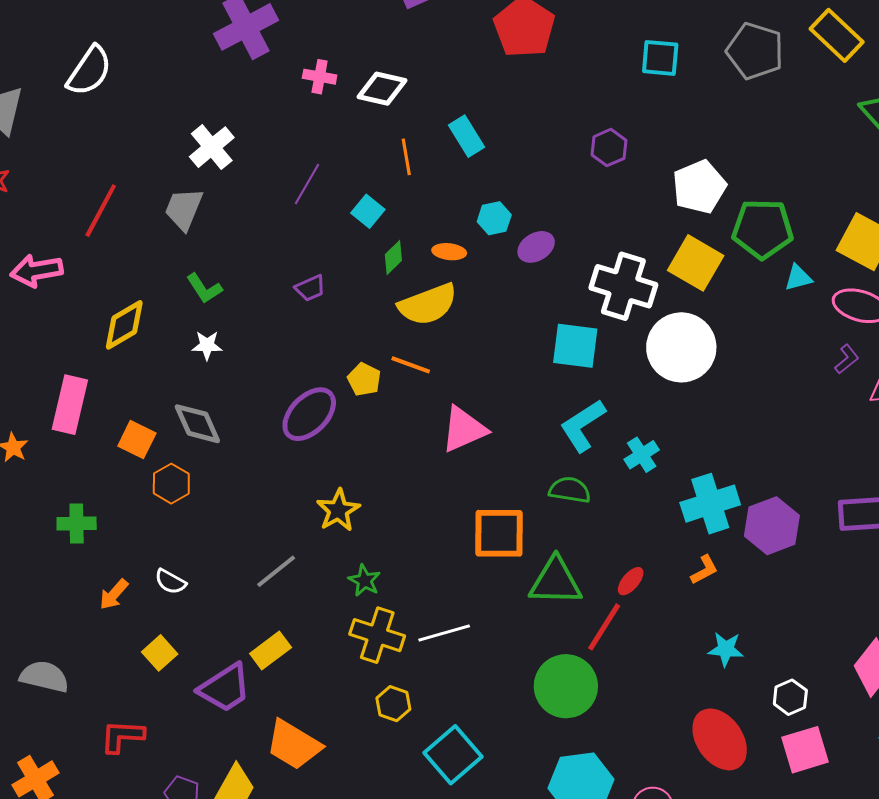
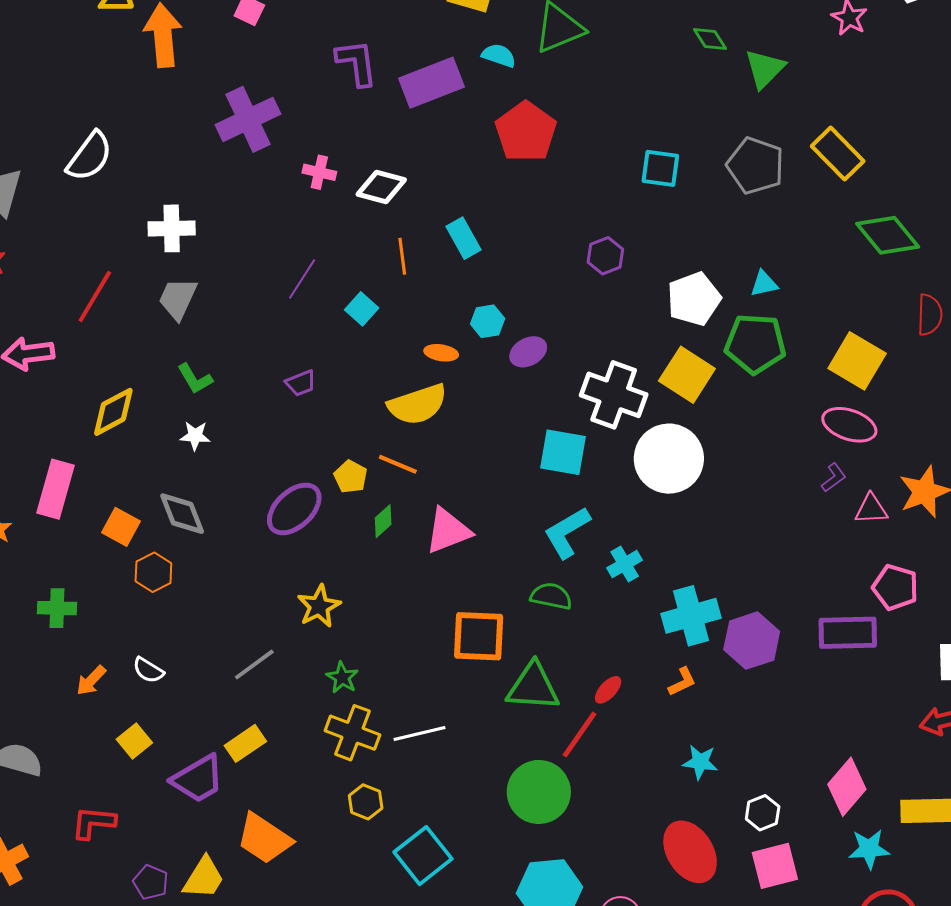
white cross: (212, 147) -> (172, 228), moved, turned 36
green diamond: (393, 257) -> (383, 521), moved
cyan triangle: (798, 278) -> (764, 284), moved

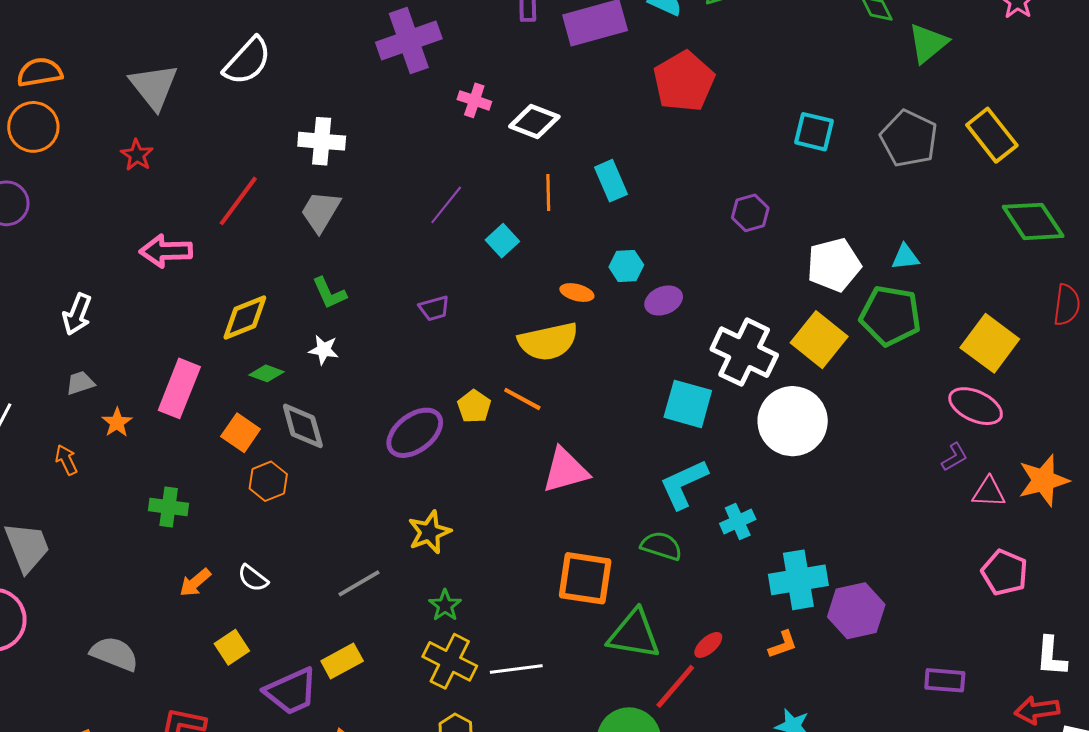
green diamond: (383, 521) -> (267, 373), moved, turned 56
purple rectangle: (848, 633) -> (945, 680), moved, size x0.7

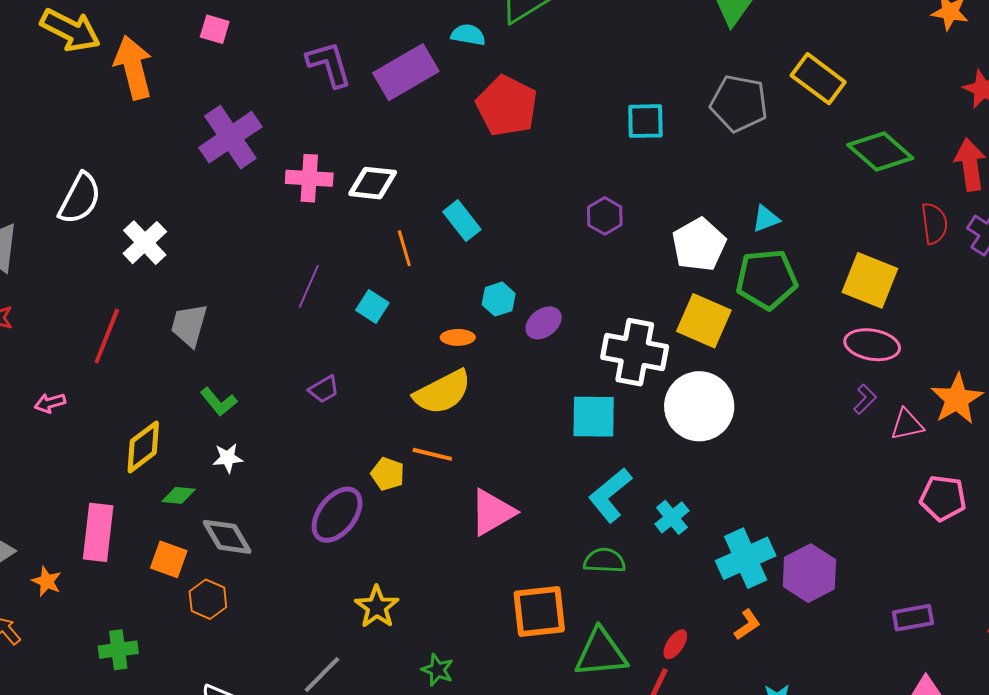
pink cross: (474, 100) -> (309, 178), size x1.4
white cross: (322, 141) -> (145, 243), moved, turned -33
pink arrow: (166, 251) -> (50, 403), size x0.6
green star: (445, 605) -> (438, 670), moved

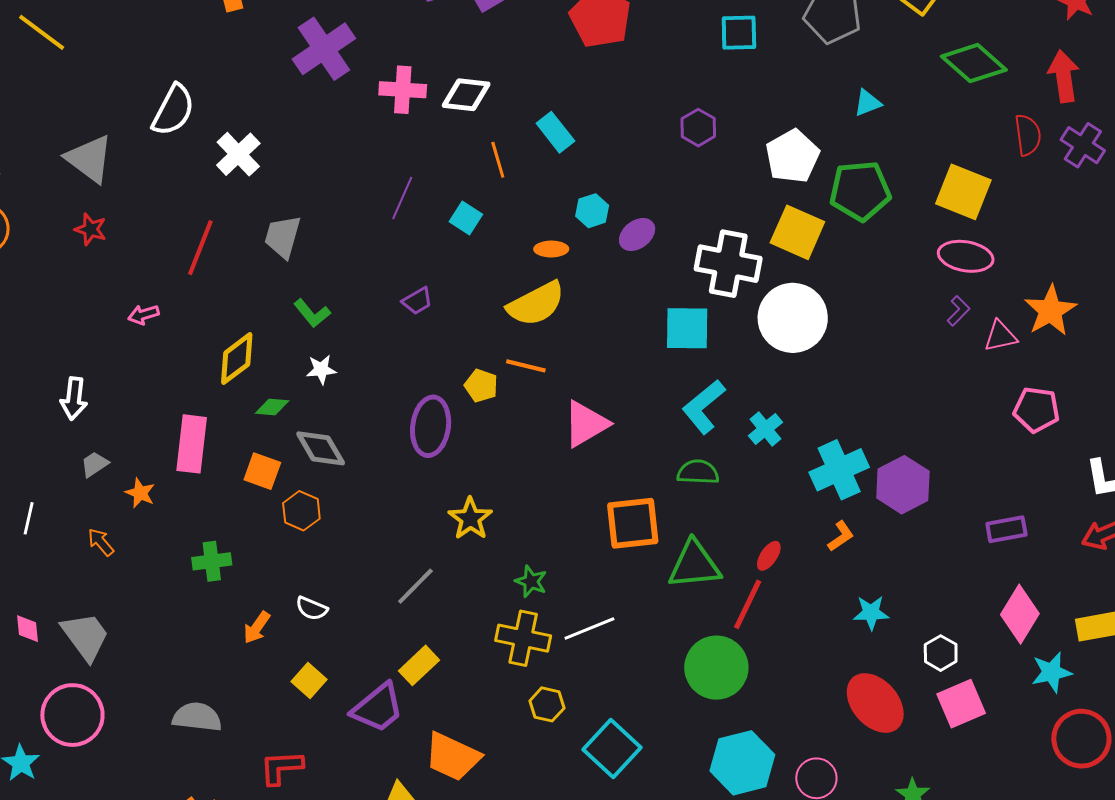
cyan triangle: (766, 219) -> (867, 103), moved
purple ellipse: (337, 515) -> (431, 426), turned -30

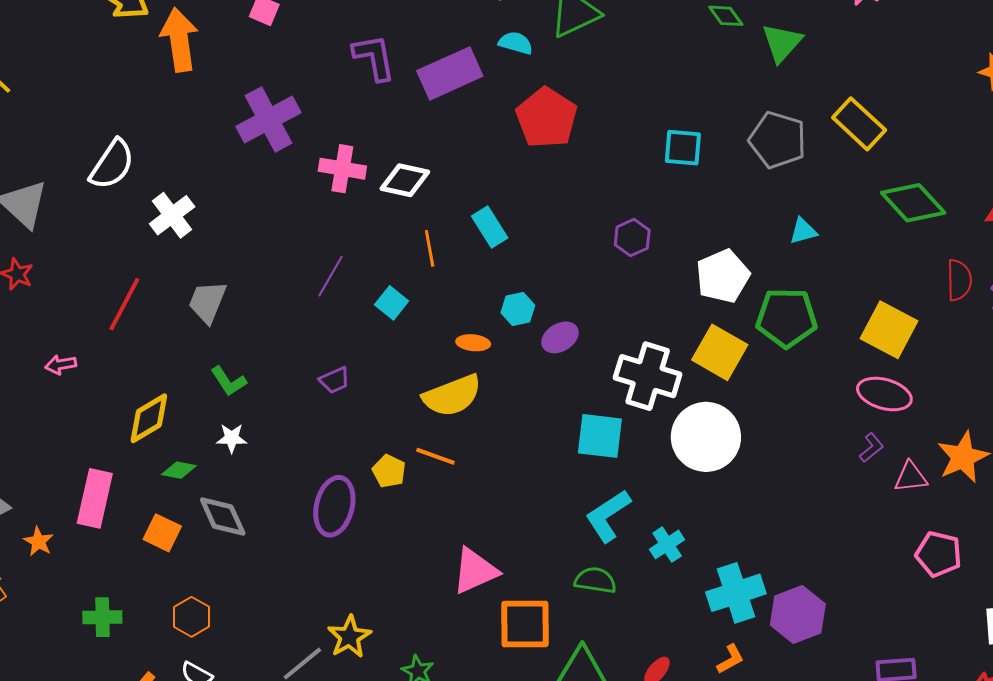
pink triangle: (586, 424) -> (475, 571), moved
orange hexagon: (301, 511) -> (191, 617), moved
yellow star: (470, 519) -> (349, 637), moved

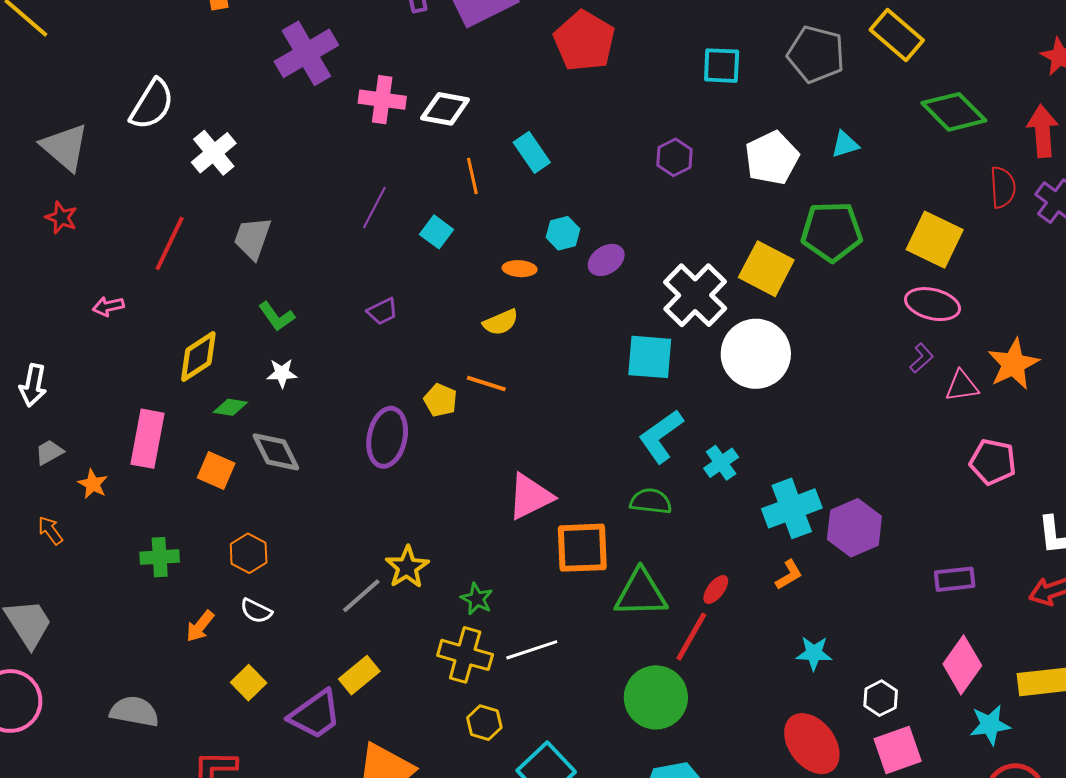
white pentagon: (723, 276) -> (772, 158), moved
white cross: (648, 376) -> (695, 295), turned 30
yellow semicircle: (452, 396) -> (501, 322), size x0.6

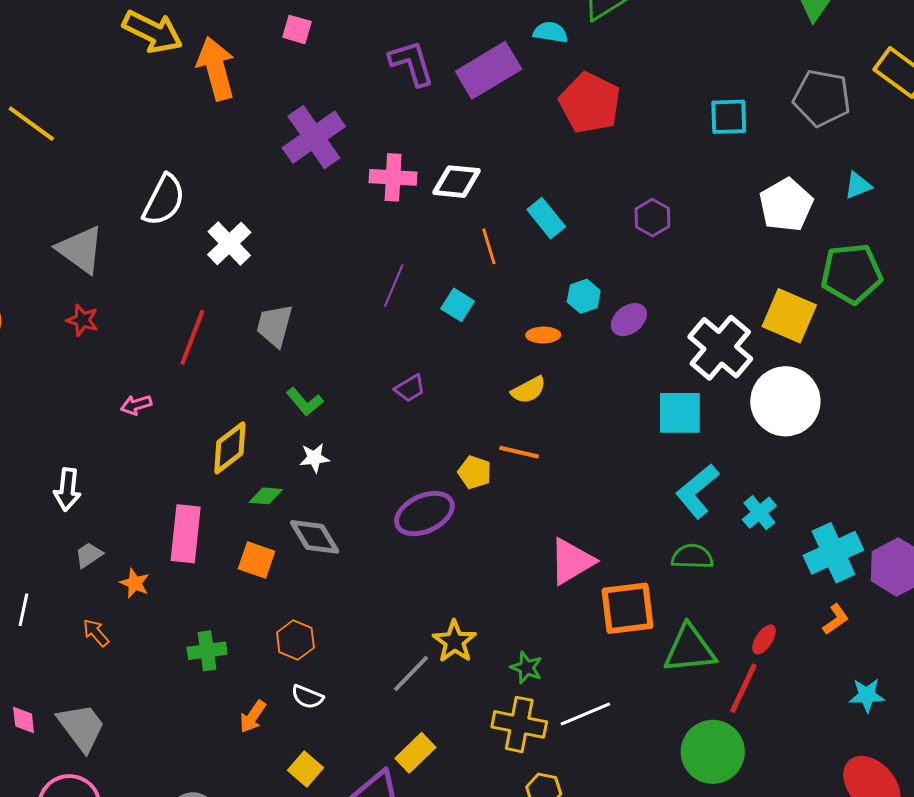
purple hexagon: (674, 157) -> (652, 218), moved
purple ellipse: (387, 437) -> (424, 514), turned 58

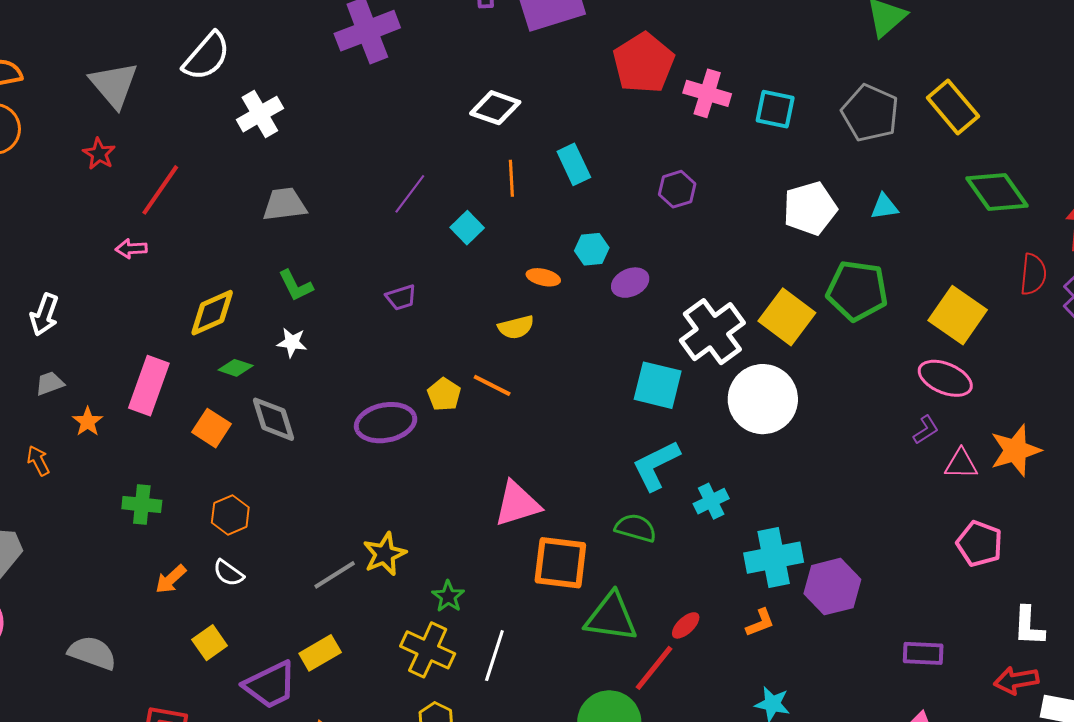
pink cross: (393, 177) -> (707, 93), moved
gray trapezoid: (275, 325) -> (284, 204), turned 54
red line: (192, 337) -> (160, 190), moved
white line: (585, 714) -> (494, 656), turned -63

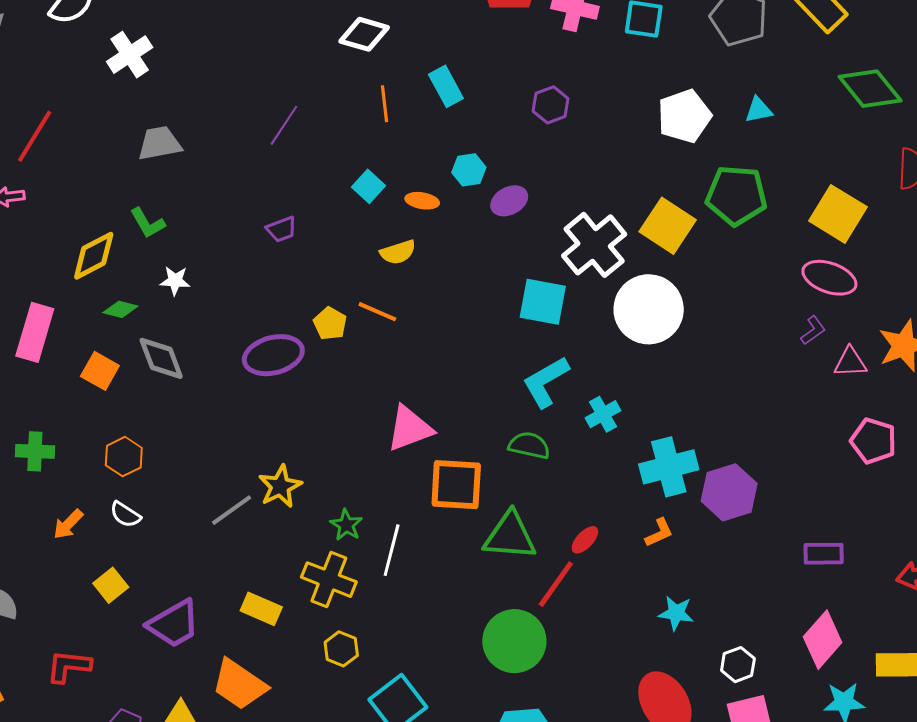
cyan square: (467, 228) -> (368, 186), moved
green L-shape: (296, 286) -> (148, 223), moved
yellow rectangle: (320, 653) -> (261, 609), moved, turned 57
white line: (494, 656) -> (392, 550), moved

